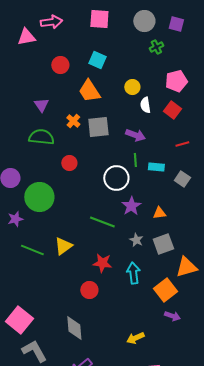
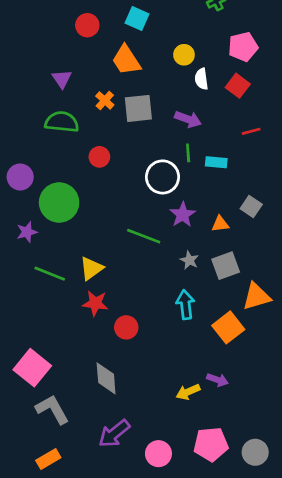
gray square: (182, 179) -> (251, 207), moved
red star: (102, 263) -> (95, 303), moved
purple arrow: (172, 316) -> (218, 380), moved

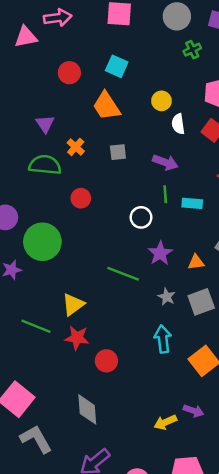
orange cross: (105, 100) -> (76, 147), moved
gray square: (138, 108) -> (118, 152), size x0.6
white circle: (163, 177) -> (141, 217), size x0.7
green line: (50, 274) -> (36, 326), moved

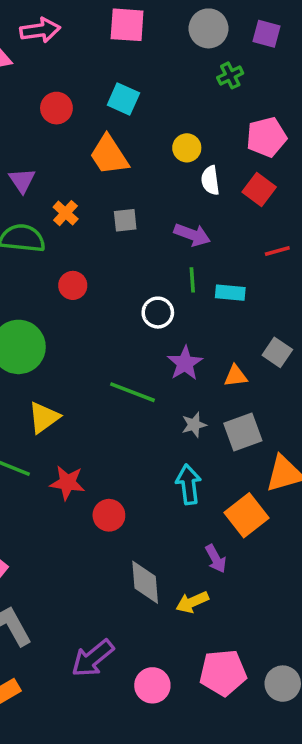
gray star: (167, 297) -> (194, 425), turned 30
yellow triangle: (73, 304) -> (44, 418), moved
gray diamond: (87, 409) -> (145, 582), moved
purple arrow: (194, 411) -> (216, 559), moved, turned 42

